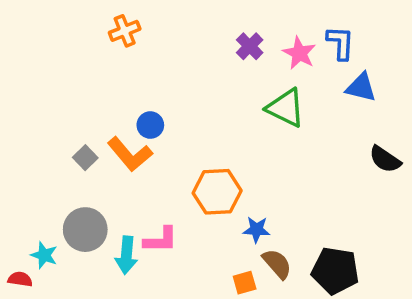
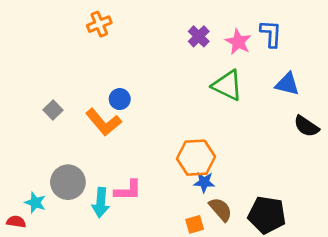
blue triangle: (361, 87) -> (287, 84), moved
gray square: (85, 158) -> (53, 110), moved
orange hexagon: (217, 192) -> (196, 158), moved

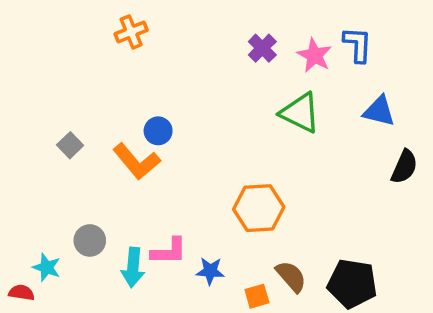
black semicircle: (306, 126) -> (404, 167), turned -100
gray circle: (68, 182) -> (90, 240), size x0.7
blue star: (204, 182) -> (210, 271), moved

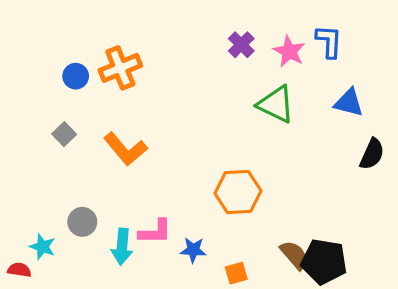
orange cross: (131, 32) -> (120, 68), moved, size x1.4
blue circle: (158, 131) -> (76, 76), moved
brown semicircle: (291, 276) -> (294, 255), moved

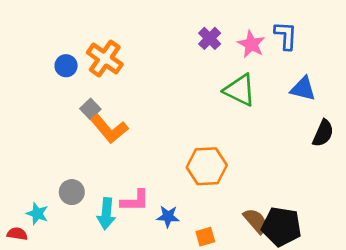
orange cross: (120, 68) -> (105, 59), turned -33
gray square: (64, 134) -> (90, 109), moved

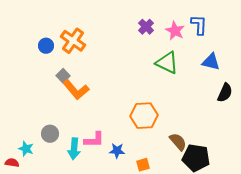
brown semicircle: (256, 221) -> (178, 142), moved

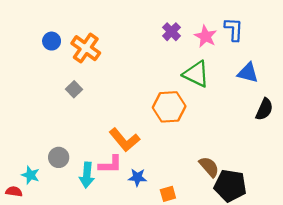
blue circle: (46, 46) -> (52, 41), moved
orange L-shape: (76, 90) -> (124, 140), moved
orange hexagon: (144, 116) -> (169, 107), moved

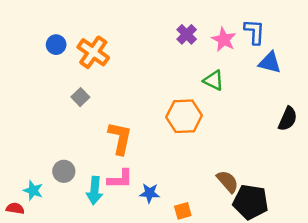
blue triangle: (248, 73) -> (270, 63), moved
green triangle: (196, 74) -> (214, 80), size x0.7
orange L-shape: (124, 140) -> (120, 138), moved, turned -128

